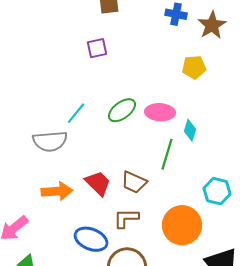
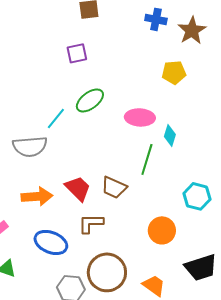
green ellipse: (122, 110) -> (90, 100), moved
brown L-shape: (126, 218) -> (91, 223), moved
orange circle: (182, 225) -> (162, 230), size x0.7
blue ellipse: (91, 239) -> (51, 242), moved

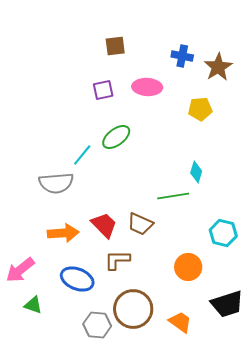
pink ellipse: (140, 117) -> (147, 87), moved
green line: (147, 159) -> (173, 196), turned 64

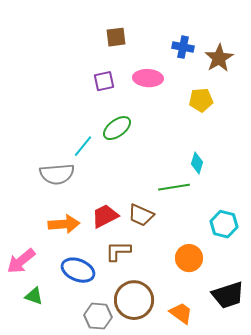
red trapezoid: (104, 225) -> (105, 216), turned -72

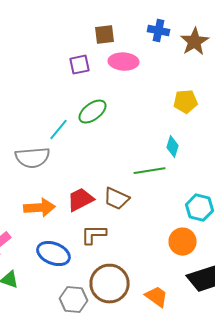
brown square: (116, 37) -> (104, 35), moved
yellow pentagon: (201, 100) -> (186, 102), moved
orange circle: (189, 258) -> (182, 242), moved

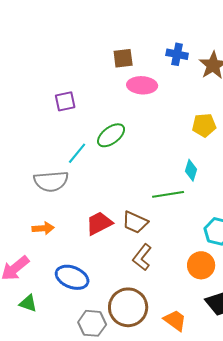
purple square: (80, 65) -> (65, 101), moved
orange arrow: (40, 208) -> (43, 228), moved, size x0.7
brown L-shape: (94, 235) -> (142, 257), moved, turned -52

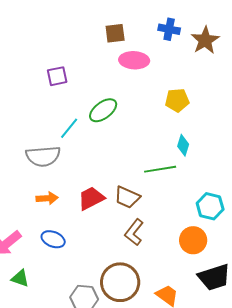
yellow pentagon: (204, 125) -> (177, 100), moved
orange arrow: (43, 228) -> (47, 198), moved
blue ellipse: (72, 277) -> (53, 239), moved, size x0.7

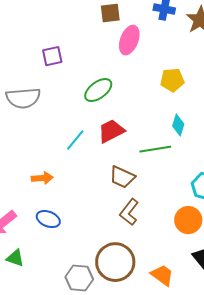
pink ellipse: (134, 60) -> (129, 40), turned -72
cyan line: (69, 128) -> (75, 140), moved
gray semicircle: (43, 156) -> (23, 98), moved
red trapezoid: (91, 198) -> (111, 131), moved

